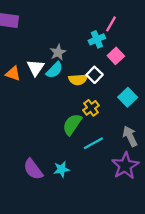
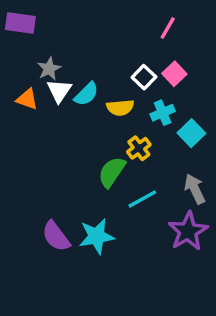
cyan cross: (97, 39) -> (163, 113), moved
gray star: (58, 52) -> (49, 69), moved
white square: (95, 75) -> (144, 77), moved
cyan star: (61, 169) -> (97, 236), size x1.5

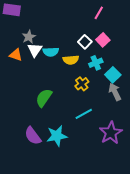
cyan semicircle: (86, 94) -> (51, 52), turned 42
green semicircle: (112, 172) -> (44, 98), moved
gray arrow: (195, 189) -> (115, 92), moved

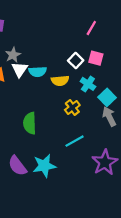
pink square: (103, 40) -> (96, 58), turned -32
cyan cross: (96, 63) -> (88, 84), turned -32
green semicircle: (44, 98) -> (30, 123), turned -36

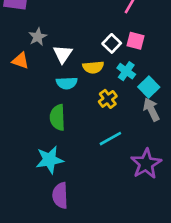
white triangle: (20, 69) -> (63, 54), moved
cyan semicircle: (38, 72) -> (67, 83), moved
purple semicircle: (17, 166) -> (60, 195), moved, turned 35
cyan star: (44, 166) -> (50, 160), moved

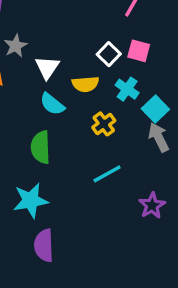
cyan semicircle: (67, 83) -> (52, 104), turned 42
purple star: (146, 164) -> (152, 205), size x0.7

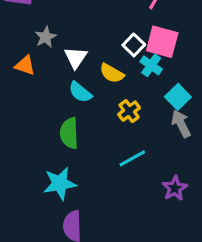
pink square: (139, 51) -> (162, 42), size x1.5
yellow semicircle: (85, 84) -> (112, 73), turned 35
cyan cross: (127, 89) -> (151, 65), moved

